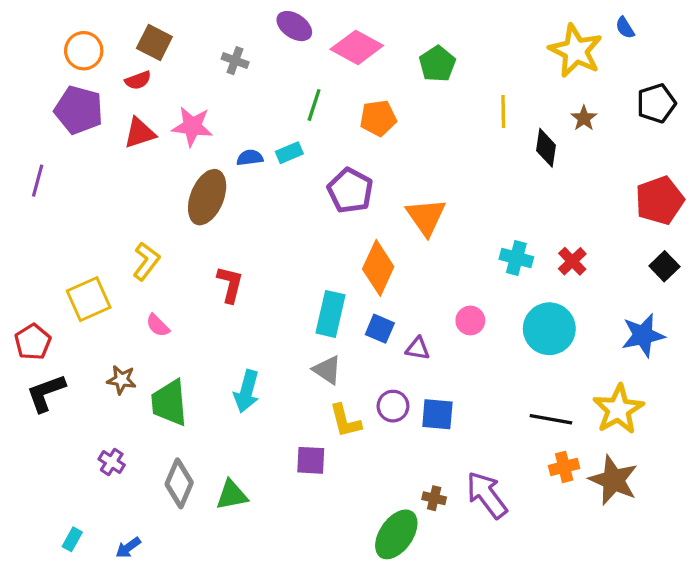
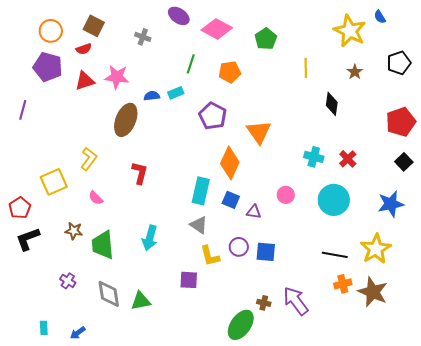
black diamond: (546, 148) -> (332, 104), moved
gray diamond: (179, 483) -> (109, 294), turned -32
cyan rectangle: (72, 539) -> (44, 328), turned -32

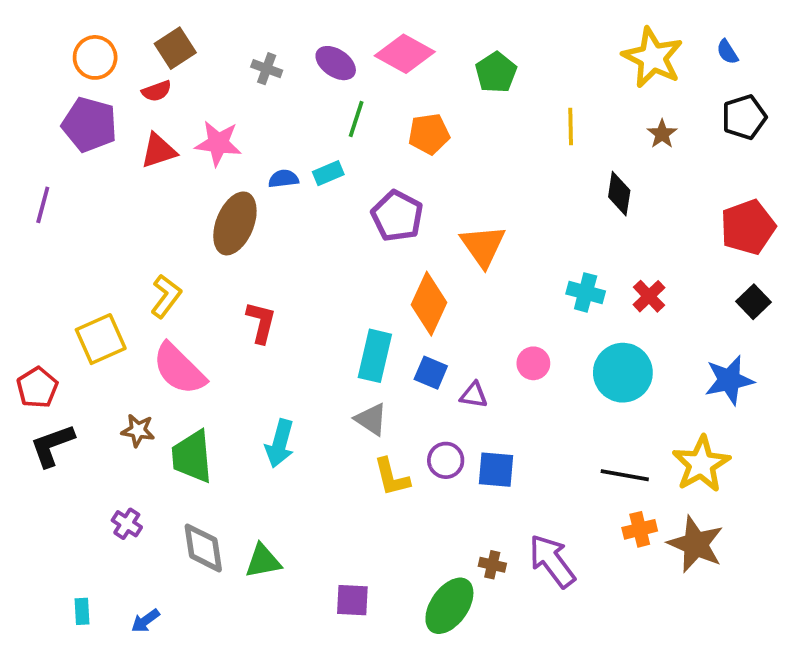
purple ellipse: (179, 16) -> (336, 63), moved
blue semicircle: (380, 17) -> (727, 52), moved
brown square: (94, 26) -> (175, 48), turned 30
pink semicircle: (96, 198) -> (179, 369), size x2.0
purple square: (189, 280) -> (352, 600), moved

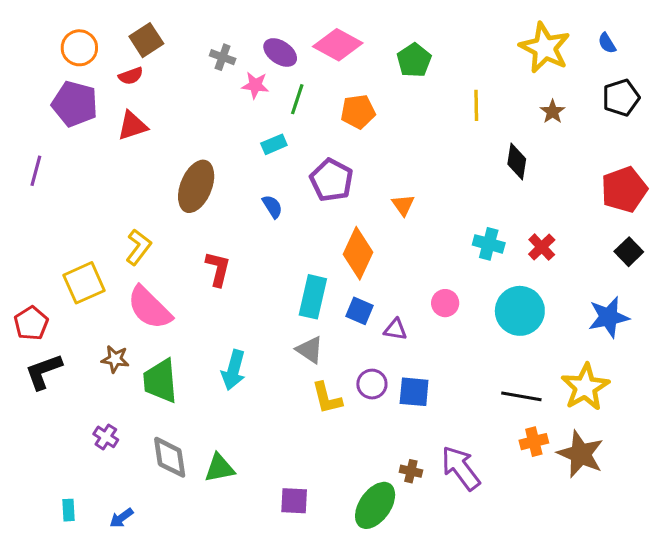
pink star: (218, 143) -> (255, 85), moved, size x0.7
blue semicircle: (283, 179) -> (272, 207), moved, turned 65
orange triangle: (483, 246) -> (403, 205), size x0.6

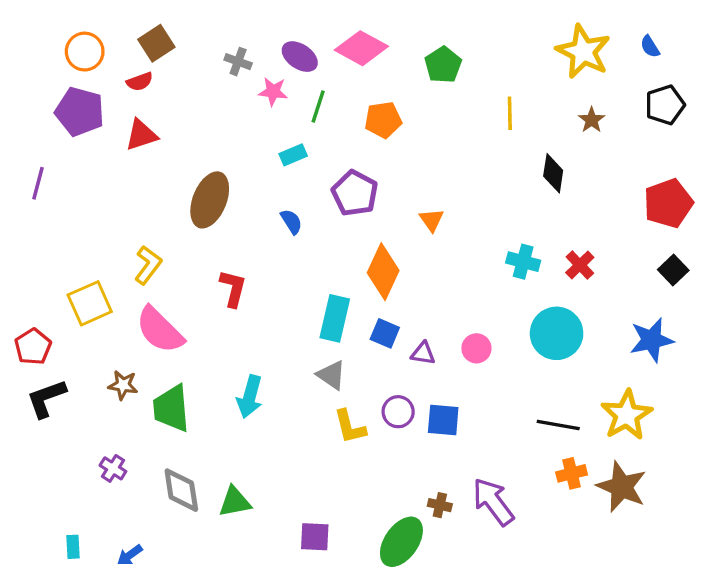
pink circle: (445, 303) -> (476, 348), moved

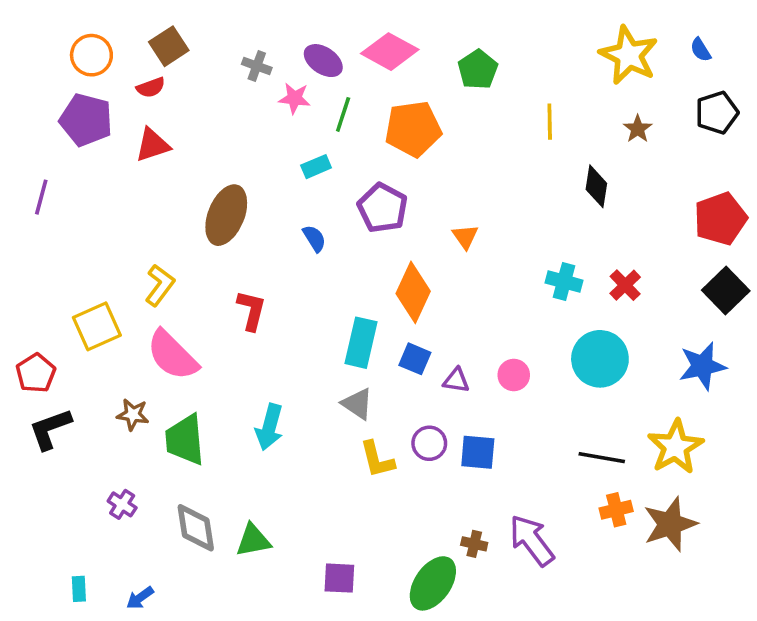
orange pentagon: (383, 120) -> (413, 129), size x1.4
black square: (673, 270) -> (726, 291), size x1.4
brown star: (622, 487) -> (670, 524), turned 30

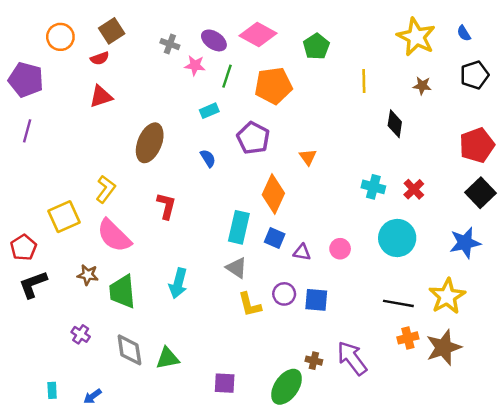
purple pentagon: (86, 120) -> (26, 80), moved
brown star: (638, 129) -> (422, 86), turned -30

